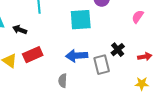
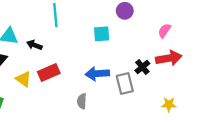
cyan square: (81, 20) -> (102, 34), size x0.7
red arrow: (145, 57) -> (169, 58), moved, size x1.6

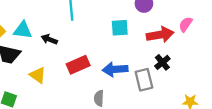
red arrow: (169, 58) -> (160, 35), moved
red rectangle: (49, 73) -> (78, 65), moved

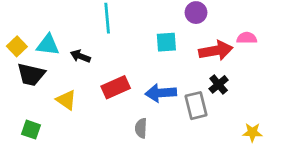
pink semicircle: (186, 24) -> (247, 38), turned 56

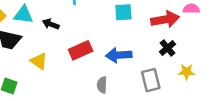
gray rectangle: (196, 106) -> (151, 80), moved
yellow star: (252, 132) -> (187, 72), moved

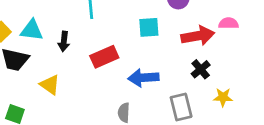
black arrow: (51, 24) -> (64, 41), turned -105
red rectangle: (81, 50) -> (104, 57), moved

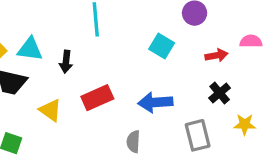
cyan square: (149, 27) -> (162, 46), turned 35
red arrow: (198, 36) -> (216, 55), size x0.6
red rectangle: (104, 57) -> (97, 98), moved

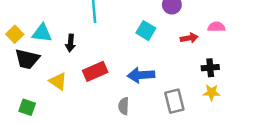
black cross: (220, 93) -> (210, 68), moved, turned 35

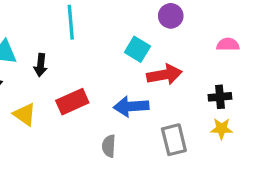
red arrow: (189, 38) -> (164, 75), moved, size x1.5

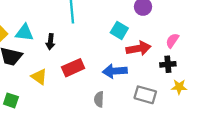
pink semicircle: (228, 44) -> (172, 41), moved, turned -56
black cross: (220, 97) -> (168, 64), moved
gray rectangle: (174, 140) -> (145, 95), turned -60

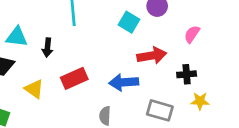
cyan square: (119, 30) -> (129, 22), moved
pink semicircle: (172, 41) -> (192, 34), moved

